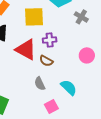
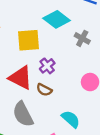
purple cross: (50, 40) -> (47, 66), turned -32
gray semicircle: (40, 84) -> (23, 114), moved, size x1.6

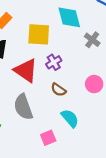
cyan diamond: (57, 19) -> (69, 17), turned 30
brown semicircle: (44, 90) -> (58, 90), moved

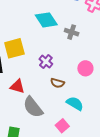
yellow square: (39, 34) -> (14, 48), moved
red triangle: (26, 70) -> (17, 86), moved, size x0.7

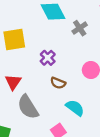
gray cross: (72, 32) -> (80, 28), turned 32
red triangle: (17, 86) -> (13, 82), turned 42

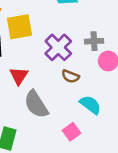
gray cross: (80, 28) -> (94, 41), moved, turned 32
purple cross: (48, 58) -> (58, 47), size x1.5

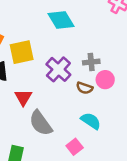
brown semicircle: (70, 76) -> (85, 88), moved

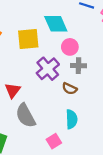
yellow square: (22, 52) -> (28, 39), moved
pink circle: (105, 80) -> (70, 47), moved
cyan semicircle: (91, 121) -> (72, 119), turned 48

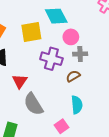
purple cross: (48, 69) -> (51, 59), turned -30
brown semicircle: (70, 89) -> (73, 76), turned 128

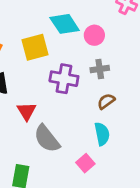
pink circle: (71, 37) -> (94, 35), moved
brown semicircle: (73, 76) -> (106, 101), moved

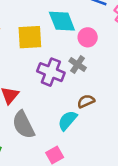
gray cross: (100, 69) -> (78, 64), moved, turned 30
cyan semicircle: (102, 134) -> (68, 120), moved, turned -140

